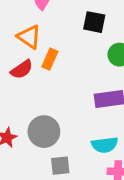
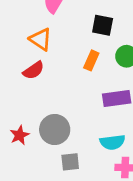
orange rectangle: (50, 59) -> (91, 60), moved

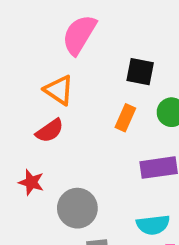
red star: (19, 135) -> (31, 182), moved, turned -30

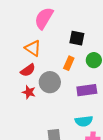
red star: (31, 182) -> (29, 92), moved
gray circle: (77, 208) -> (50, 82), moved

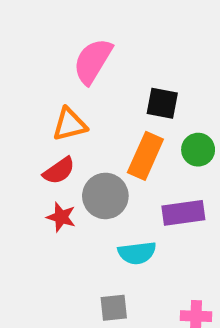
orange triangle: (33, 48) -> (70, 124), turned -48
orange rectangle: (69, 63) -> (145, 156), size x1.5
cyan semicircle: (84, 121) -> (137, 253), moved

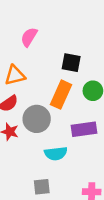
pink semicircle: (93, 61) -> (29, 37), size x0.7

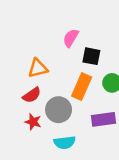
pink semicircle: (29, 37) -> (71, 38), moved
cyan semicircle: (56, 153) -> (65, 143), moved

